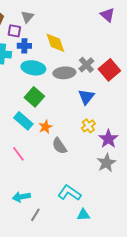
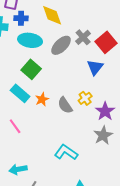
gray ellipse: (64, 73) -> (61, 45), turned -40
blue triangle: (86, 97) -> (95, 67), moved
gray semicircle: (59, 146) -> (65, 105), moved
cyan L-shape: (69, 193) -> (66, 152), moved

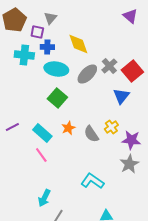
cyan rectangle: (20, 93) -> (42, 133), moved
purple star: (105, 111) -> (131, 140), turned -30
cyan arrow: (18, 169) -> (44, 198), turned -54

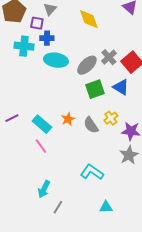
yellow diamond: (78, 44) -> (89, 19), moved
blue triangle: (121, 96) -> (121, 87), turned -36
green square: (57, 98) -> (95, 89), moved, turned 30

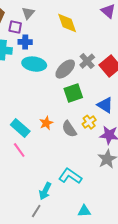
blue triangle: (121, 87) -> (105, 105), moved
cyan arrow: (44, 189) -> (45, 191), moved

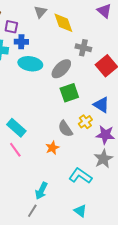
gray triangle: (28, 13) -> (40, 12), moved
gray cross: (87, 61) -> (83, 48), moved, turned -35
orange star: (46, 123) -> (52, 148), moved
cyan L-shape: (70, 176) -> (80, 176), moved
cyan triangle: (84, 211) -> (80, 211), turned 40

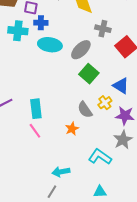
green square: (69, 93) -> (89, 74), turned -30
cyan rectangle: (16, 128) -> (36, 109), turned 42
cyan arrow: (41, 191) -> (61, 172), turned 54
cyan triangle: (80, 211) -> (100, 192), turned -40

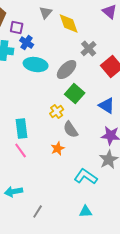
blue cross: (41, 23) -> (27, 43), turned 32
gray cross: (103, 29) -> (89, 49), turned 35
yellow cross: (105, 103) -> (57, 112), moved
cyan arrow: (61, 172) -> (14, 192), moved

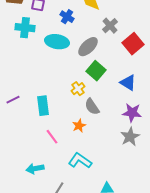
blue cross: (27, 43) -> (67, 17), moved
pink line: (21, 151) -> (52, 137), moved
cyan L-shape: (86, 177) -> (80, 161), moved

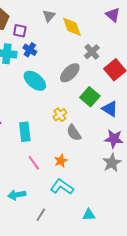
blue cross: (67, 17) -> (30, 50), moved
cyan ellipse: (57, 42) -> (35, 81), moved, turned 30
green square: (96, 71) -> (90, 97), moved
orange star: (79, 126) -> (61, 161), moved

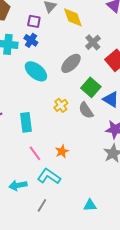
purple square: (20, 31) -> (34, 21), moved
gray semicircle: (74, 133) -> (86, 110), moved
cyan L-shape: (62, 187) -> (49, 176), moved

